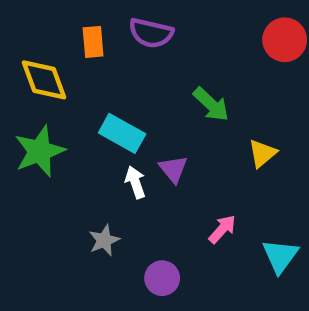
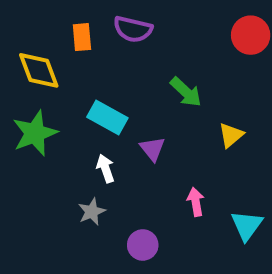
white arrow: (135, 182) -> (105, 168), moved
pink arrow: (222, 229) -> (196, 202), turned -52

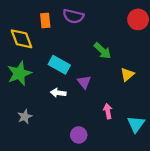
white arrow: (105, 168) -> (58, 93), turned -64
gray star: (92, 212) -> (25, 117), moved

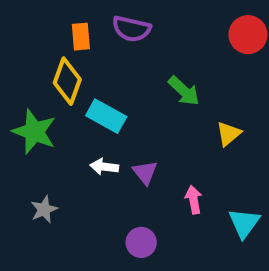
yellow diamond: (21, 39) -> (67, 81), moved, turned 40
green star: (19, 73) -> (34, 132), turned -30
purple triangle: (84, 82) -> (145, 173), moved

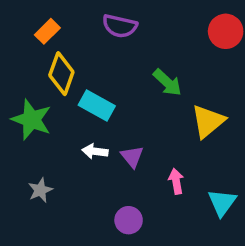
orange rectangle: (81, 37) -> (47, 31), moved, turned 50
yellow triangle: (229, 134) -> (208, 121), size x1.5

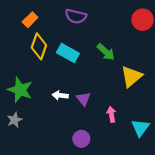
cyan rectangle: (97, 105) -> (68, 53), moved
green star: (31, 120) -> (20, 90), moved
gray star: (40, 190) -> (14, 120), moved

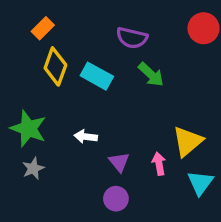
purple semicircle: (76, 16) -> (132, 38), moved
yellow triangle: (131, 76) -> (188, 141), moved
purple triangle: (84, 99) -> (119, 162), moved
gray star: (14, 120) -> (33, 168), moved

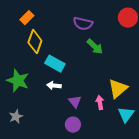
cyan rectangle: (97, 76) -> (55, 64), moved
gray star: (33, 168) -> (16, 117), moved

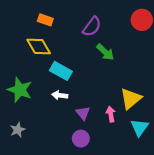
orange rectangle: (27, 18) -> (45, 20), moved, turned 64
purple semicircle: (83, 24) -> (92, 27), turned -66
yellow diamond: (35, 42) -> (39, 46), turned -50

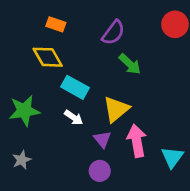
green star: (20, 90) -> (24, 111), turned -30
white arrow: (60, 95) -> (74, 117), turned -152
yellow triangle: (131, 99) -> (116, 109), moved
pink arrow: (111, 114) -> (137, 141), size x1.6

